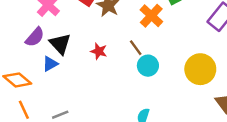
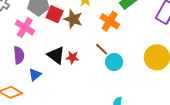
purple semicircle: (35, 37) -> (19, 55), turned -36
black triangle: (60, 44) -> (56, 55), moved

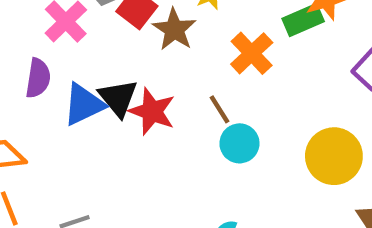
red star: (72, 57) -> (152, 111), size x1.5
blue triangle: (35, 75) -> (84, 104), moved, size x1.5

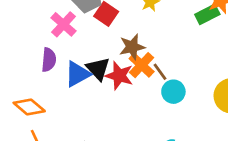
brown star: (174, 29) -> (132, 47), moved, turned 30
orange cross: (252, 53) -> (142, 65), moved

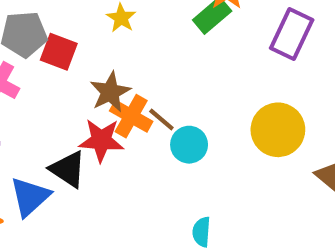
black triangle: (98, 69) -> (68, 169), moved
blue triangle: (77, 74) -> (30, 197), moved

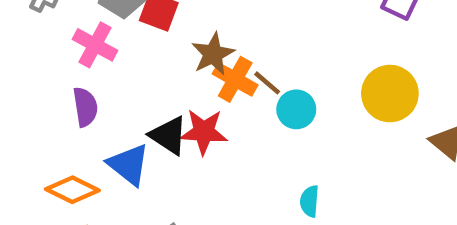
red star: (101, 140) -> (204, 132), moved
blue triangle: (30, 197) -> (129, 165), turned -39

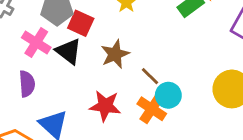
orange cross: (235, 79) -> (152, 109), moved
black triangle: (169, 135) -> (68, 51), moved

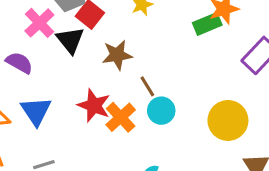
purple semicircle: (27, 84) -> (19, 63), turned -70
orange cross: (152, 109) -> (121, 117), moved

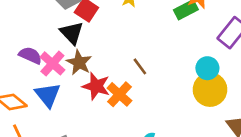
pink cross: (39, 23) -> (52, 63), moved
brown star: (117, 55) -> (79, 63), moved, turned -30
cyan circle: (161, 111) -> (207, 68), moved

